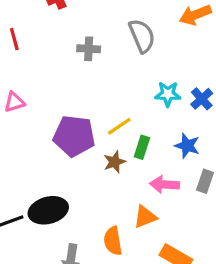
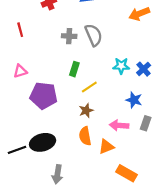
gray semicircle: (142, 36) -> (94, 35), moved
purple pentagon: (74, 136) -> (44, 96), moved
green rectangle: (142, 147) -> (74, 69), moved
orange semicircle: (113, 241) -> (85, 136), moved

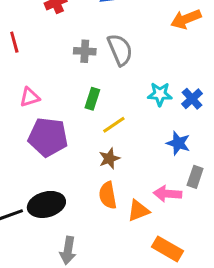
pink triangle: (20, 71) -> (30, 97), moved
pink arrow: (119, 125) -> (168, 194), moved

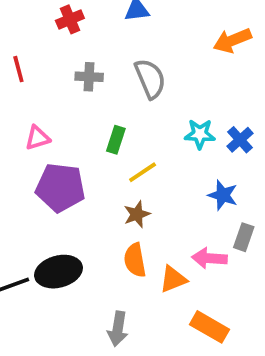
gray cross: (85, 51) -> (89, 77), moved
gray arrow: (68, 250) -> (118, 329), moved

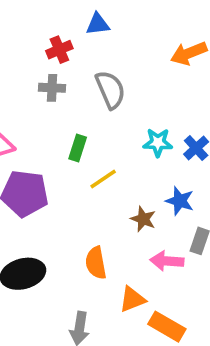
red cross: (70, 19) -> (59, 50), moved
brown star: (137, 214) -> (143, 219), moved, turned -30
orange triangle: (173, 279) -> (132, 299), moved

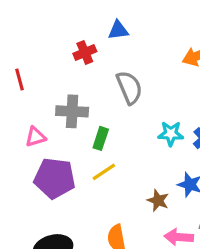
gray cross: (52, 88) -> (72, 111), moved, size x1.4
yellow line: (103, 179) -> (104, 172), moved

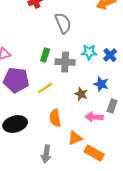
gray cross: (72, 111) -> (65, 62), moved
yellow line: (104, 172) -> (45, 88), moved

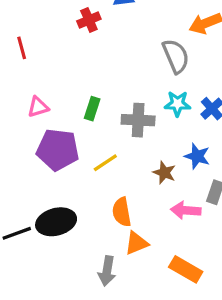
gray semicircle: (63, 23) -> (176, 56), moved
green rectangle: (45, 55) -> (92, 109), moved
orange triangle: (75, 138) -> (136, 243), moved

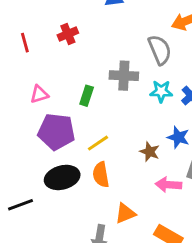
red cross: (89, 20) -> (68, 34), moved
gray cross: (138, 120) -> (124, 76), moved
orange semicircle: (122, 212) -> (101, 175), moved
black ellipse: (56, 222) -> (62, 177), moved

